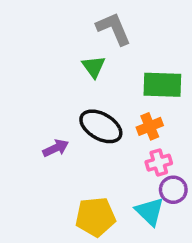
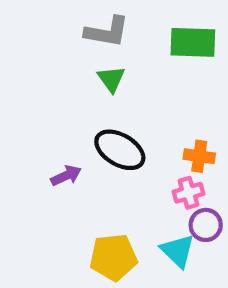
gray L-shape: (114, 29) -> (107, 32), moved, turned 123
green rectangle: (162, 85) -> (193, 42), moved
orange cross: (150, 126) -> (199, 156), moved, turned 30

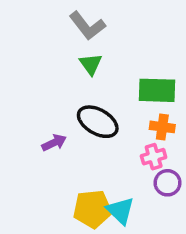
gray L-shape: (107, 32) -> (87, 26), turned 42
green rectangle: (193, 42) -> (157, 90), moved
cyan triangle: (178, 251) -> (120, 211), moved

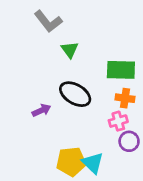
gray L-shape: (87, 26) -> (48, 21), moved

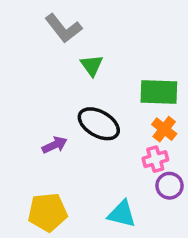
orange cross: (125, 98) -> (164, 129), turned 30
yellow pentagon: (71, 162) -> (47, 212), moved
cyan triangle: (93, 163) -> (122, 214), turned -30

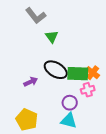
green rectangle: (159, 92) -> (78, 74), moved
purple circle: (169, 186) -> (70, 103), moved
yellow pentagon: (47, 212) -> (27, 120), turned 30

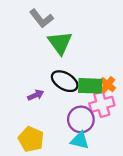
green triangle: (52, 37) -> (60, 43), size x1.6
pink cross: (88, 90) -> (102, 104), size x1.5
purple circle: (70, 103) -> (81, 119), size x1.5

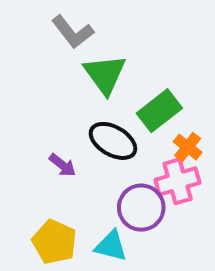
green rectangle: (90, 86) -> (159, 111), moved, turned -40
purple arrow: (36, 95) -> (62, 165), turned 63
cyan triangle: (80, 140) -> (111, 246), moved

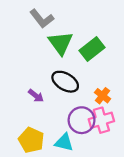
green rectangle: (159, 111) -> (92, 49), moved
orange cross: (188, 147) -> (103, 96), moved
pink cross: (178, 181) -> (101, 120), moved

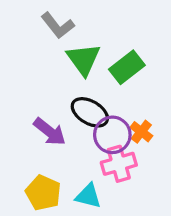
purple arrow: (36, 96) -> (50, 132), size x1.5
purple circle: (82, 120) -> (112, 135), moved
pink cross: (101, 120) -> (119, 164), moved

